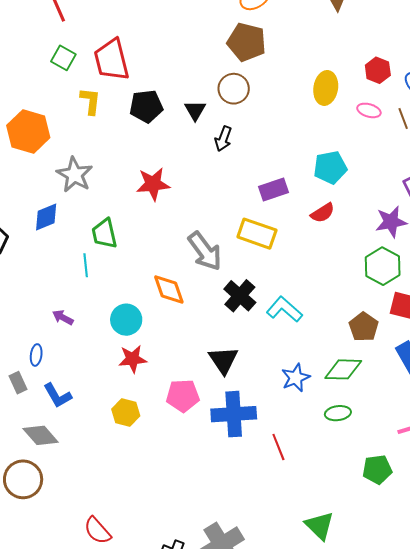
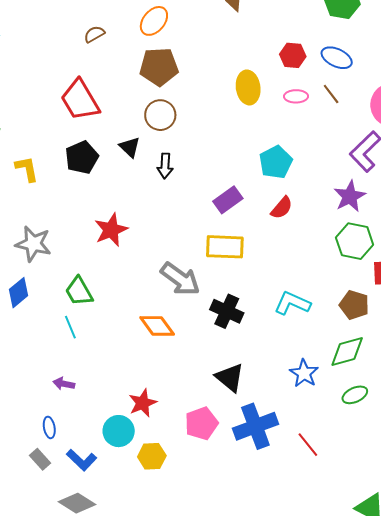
red trapezoid: (112, 60) -> (80, 100), moved
cyan L-shape: (284, 309) -> (292, 303), moved
cyan circle: (126, 320) -> (119, 431), moved

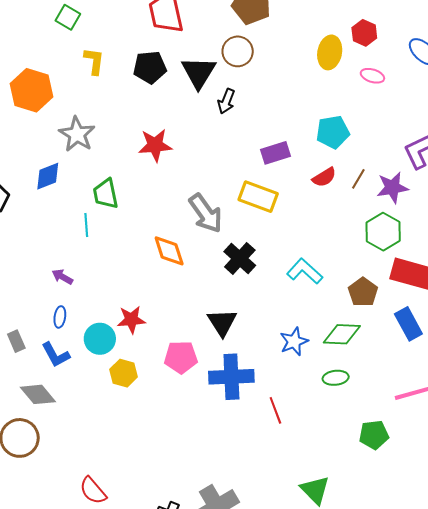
red hexagon: (293, 55) -> (364, 33), moved
brown line: (331, 94) -> (358, 179), moved, turned 50
black triangle: (130, 147) -> (199, 72), size x1.6
blue ellipse: (49, 427) -> (60, 317), moved

